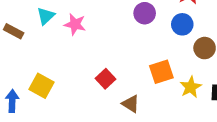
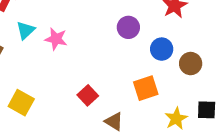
blue circle: (182, 24) -> (162, 49), moved
yellow star: (191, 87) -> (176, 119), moved

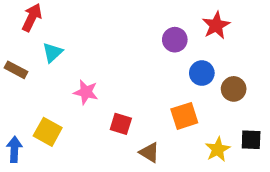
purple circle: (128, 27) -> (175, 40), moved
pink star: (56, 39) -> (86, 92), moved
red square: (88, 95) -> (121, 124), turned -30

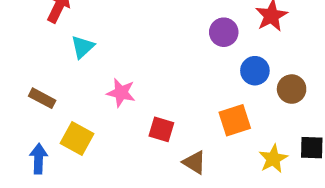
brown rectangle: (16, 70) -> (42, 98), moved

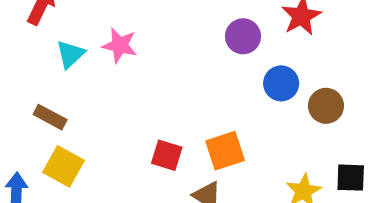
pink star: (121, 93) -> (120, 45), moved
brown rectangle: (42, 98) -> (50, 117), moved
orange square: (235, 120) -> (225, 151), moved

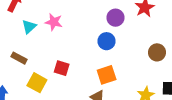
blue circle: (281, 83) -> (107, 41), moved
red square: (167, 155) -> (62, 68), moved
yellow square: (64, 166) -> (37, 83), moved

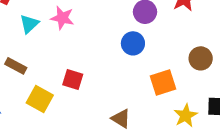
orange square: (107, 75) -> (163, 82), moved

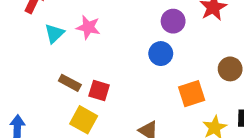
brown rectangle: (16, 66) -> (70, 83), moved
yellow square: (40, 99) -> (84, 120), moved

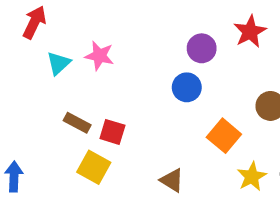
orange square: (192, 94) -> (224, 136), turned -32

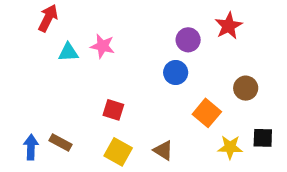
cyan triangle: (59, 63) -> (68, 52), turned 40
brown rectangle: (77, 123) -> (60, 143), moved
yellow square: (94, 167) -> (118, 152), moved
yellow star: (252, 177) -> (230, 147), turned 30

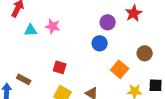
brown rectangle: (60, 143) -> (24, 79), moved

